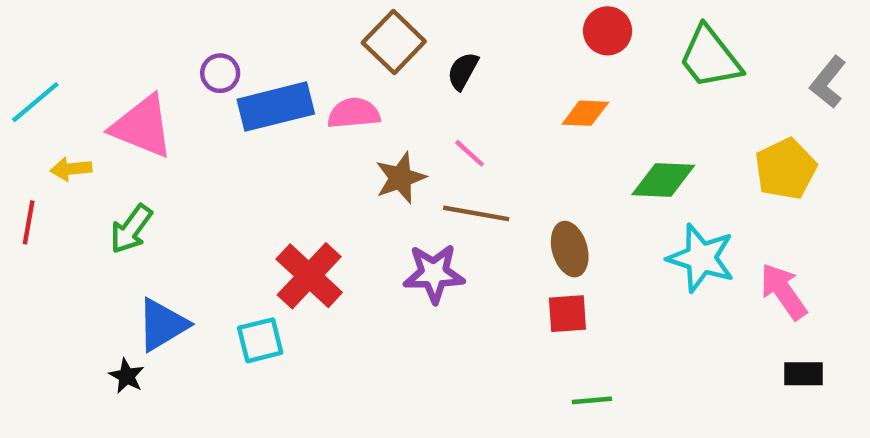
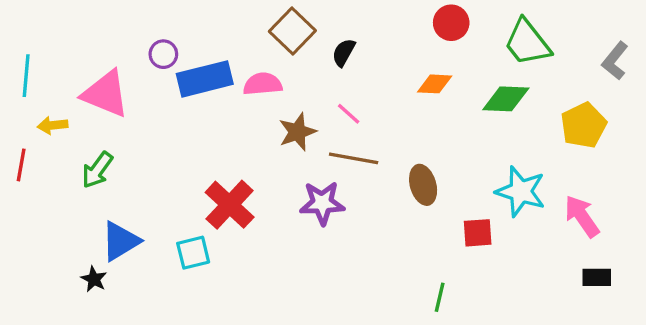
cyan line: (35, 102) -> (26, 76), turned -45
green diamond: (663, 180) -> (506, 99), moved
red square: (567, 314) -> (478, 233), moved
green line: (592, 400) -> (440, 297), turned -72

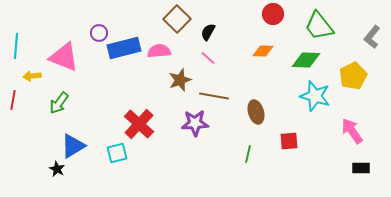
pink line: (349, 114) -> (208, 58), moved
cyan star: (521, 191) -> (315, 96), moved
green line: (440, 297) -> (248, 154), moved

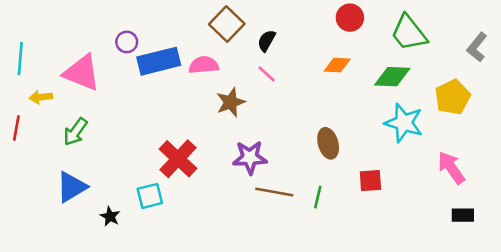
brown line: (214, 96) -> (274, 192), moved
blue triangle: (73, 146) -> (72, 187), moved
black star: (57, 169) -> (110, 216), moved

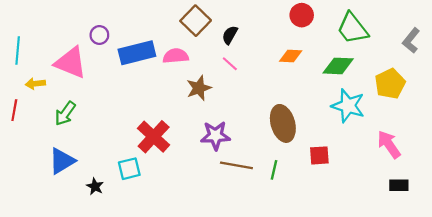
purple circle: (127, 42) -> (99, 35), moved
brown ellipse: (328, 143) -> (283, 123), size x1.4

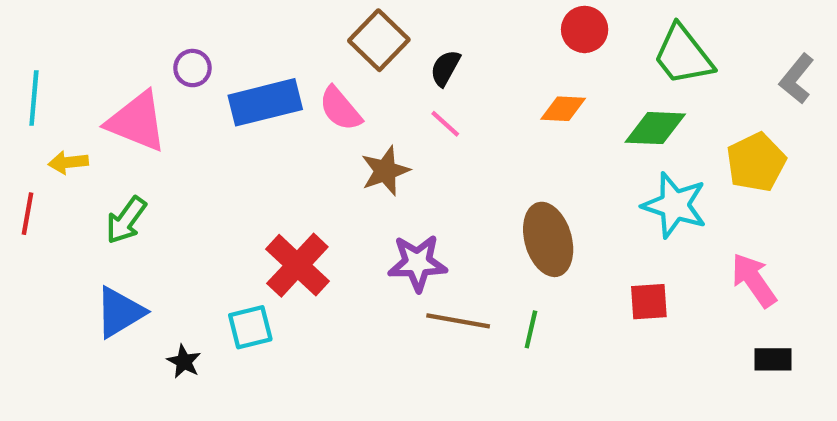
pink semicircle: (176, 56) -> (340, 109), turned -125
red square: (319, 155) -> (649, 302), moved

